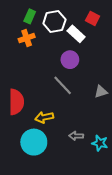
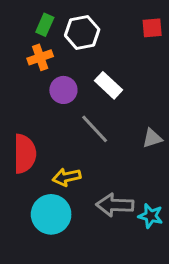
red square: (93, 18) -> (152, 28), moved, turned -32
white rectangle: (76, 34) -> (109, 85), moved
purple circle: (70, 60) -> (63, 90), moved
gray arrow: (76, 136) -> (115, 205), size x1.6

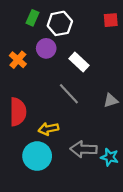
orange cross: (40, 57) -> (18, 60), moved, turned -30
purple circle: (63, 90) -> (46, 48), moved

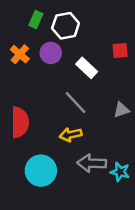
red square: (111, 20) -> (120, 50), moved
orange cross: (18, 60) -> (20, 54), moved
yellow arrow: (48, 129) -> (71, 135), moved

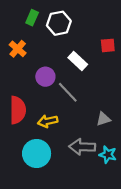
purple circle: (51, 53) -> (45, 77), moved
gray triangle: (121, 110) -> (103, 119), moved
yellow arrow: (71, 135) -> (48, 121), moved

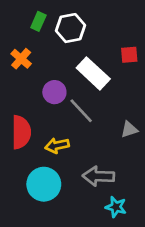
white rectangle: (78, 61) -> (93, 73), size x1.4
gray triangle: (103, 119) -> (129, 129), moved
cyan star: (108, 155) -> (116, 207), moved

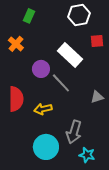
white hexagon: (70, 28) -> (79, 15), moved
gray arrow: (99, 176) -> (74, 132), turned -75
cyan circle: (44, 184) -> (46, 147), moved

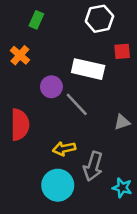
white rectangle: (70, 55) -> (88, 69), turned -30
yellow arrow: (43, 109) -> (64, 149), moved
cyan star: (87, 155) -> (122, 188), moved

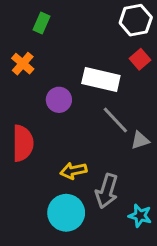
white hexagon: (99, 19) -> (136, 20), moved
red square: (122, 51) -> (140, 59), turned -36
gray line: (77, 104) -> (115, 120), moved

